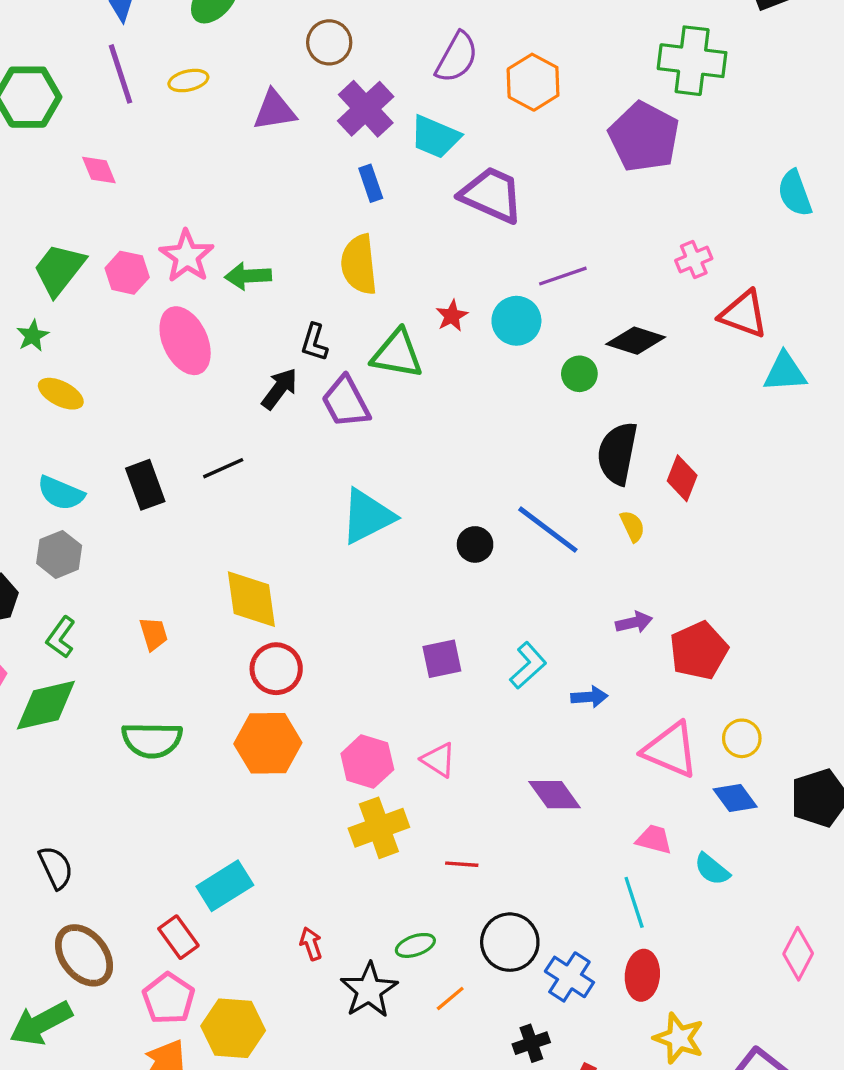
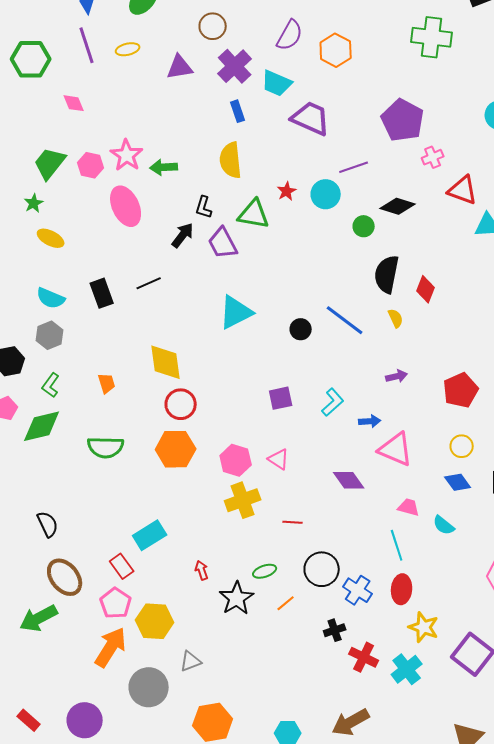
purple pentagon: (644, 137) -> (403, 120), moved
red pentagon: (699, 651) -> (461, 390), moved
pink triangle: (671, 750) -> (396, 449), moved

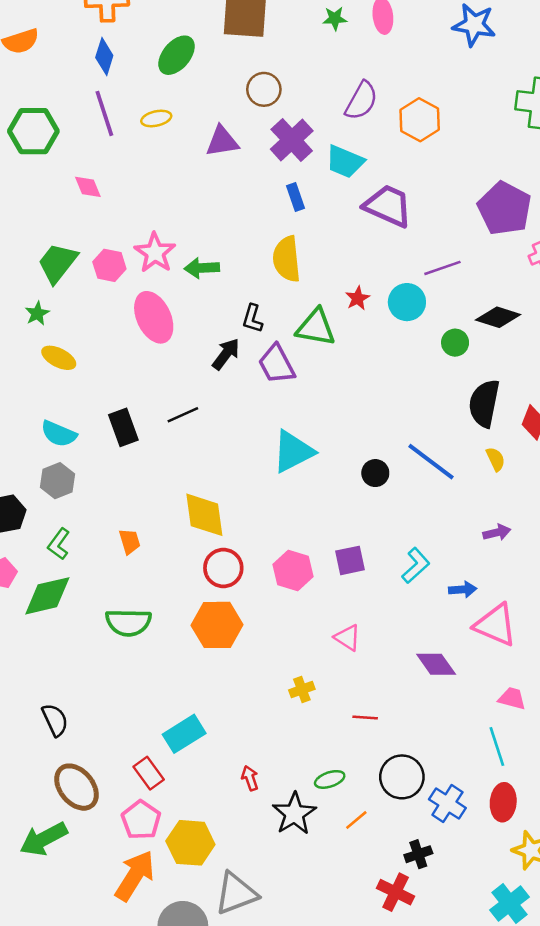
pink hexagon: (236, 460) -> (293, 571), moved
yellow cross: (243, 500) -> (302, 690), size x0.6
red cross: (364, 657) -> (396, 892), moved
gray triangle: (191, 661) -> (236, 893), size x1.6

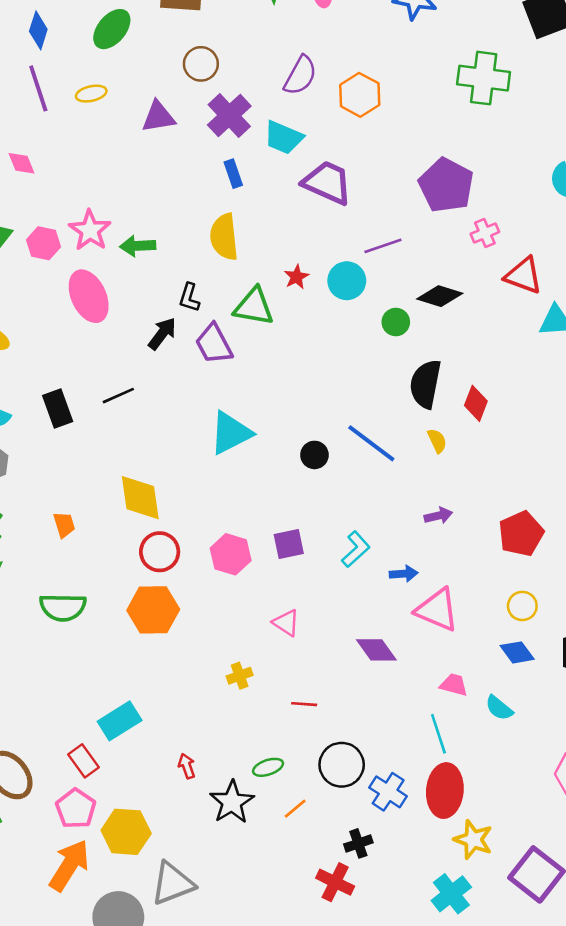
red ellipse: (503, 802) -> (445, 791), size x1.4

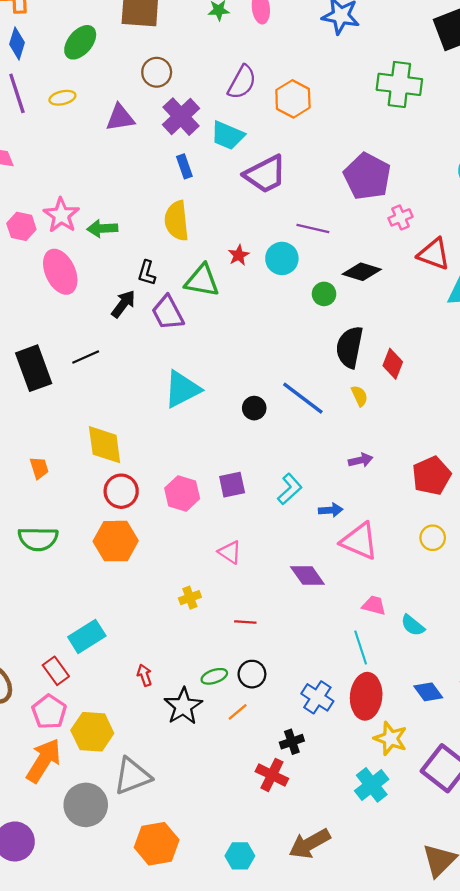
purple trapezoid: (327, 183) -> (265, 174), turned 129
purple line: (383, 246) -> (313, 229), turned 32
black rectangle: (58, 408) -> (34, 368), size x1.4
blue diamond: (517, 652) -> (428, 692), moved
black circle: (342, 765) -> (252, 674), moved, size x0.7

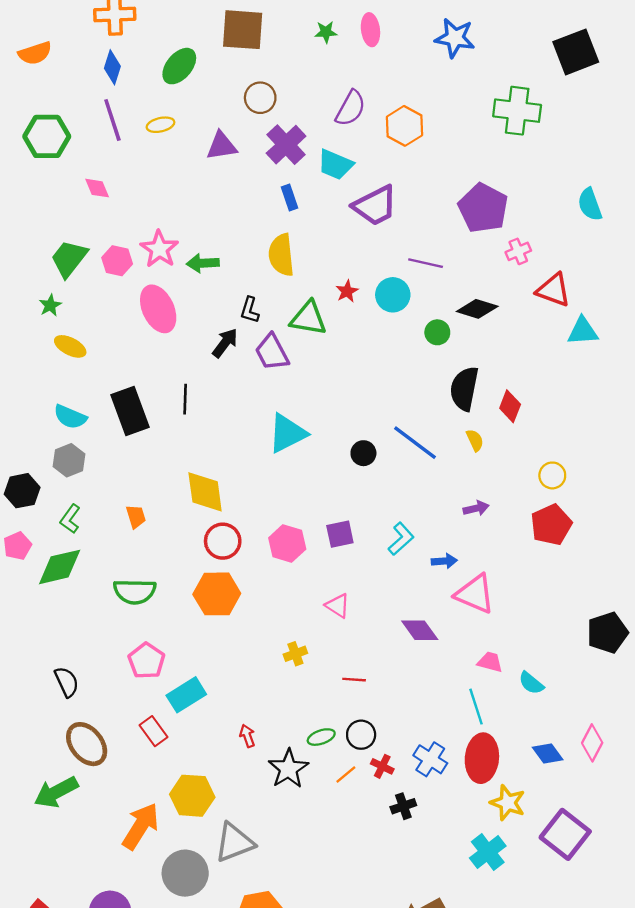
black line: (86, 357) -> (185, 399), turned -64
yellow circle: (433, 538) -> (552, 475), moved
pink pentagon: (49, 712) -> (146, 661), moved
red cross: (272, 775) -> (382, 766), moved, size x0.7

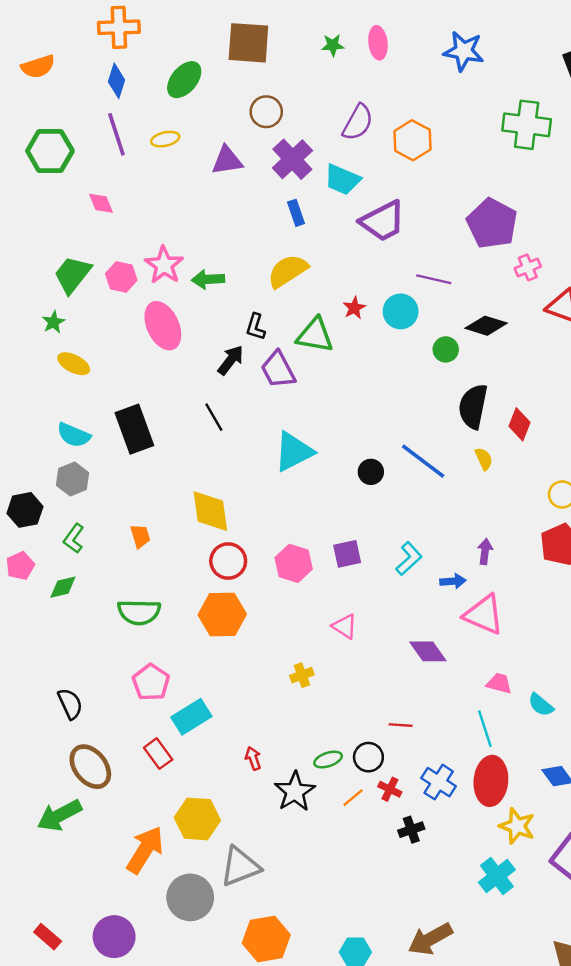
yellow semicircle: (281, 255) -> (288, 271), turned 63
black line: (185, 399) -> (214, 417), moved, turned -32
purple arrow: (476, 508) -> (485, 552), moved, turned -70
green diamond: (60, 567) -> (63, 587), size x0.6
red line: (354, 680) -> (401, 725), moved

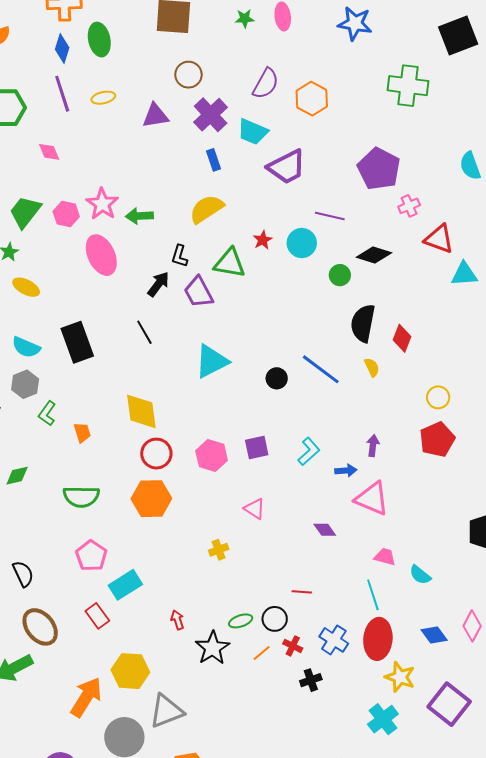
green ellipse: (184, 80) -> (99, 40), moved, turned -52
green L-shape: (74, 538) -> (47, 413), moved
purple diamond: (428, 651) -> (325, 530), size x0.7

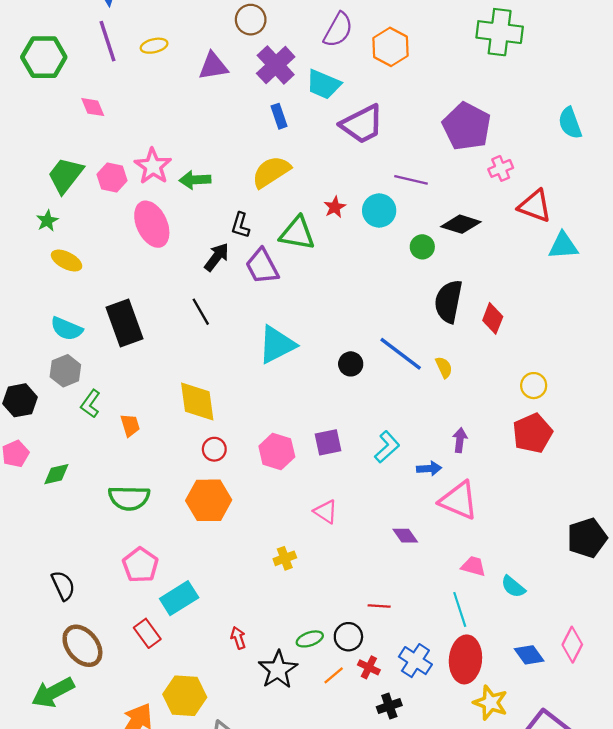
yellow semicircle: (372, 367) -> (444, 367), moved
red circle: (156, 454) -> (214, 449), size x0.7

